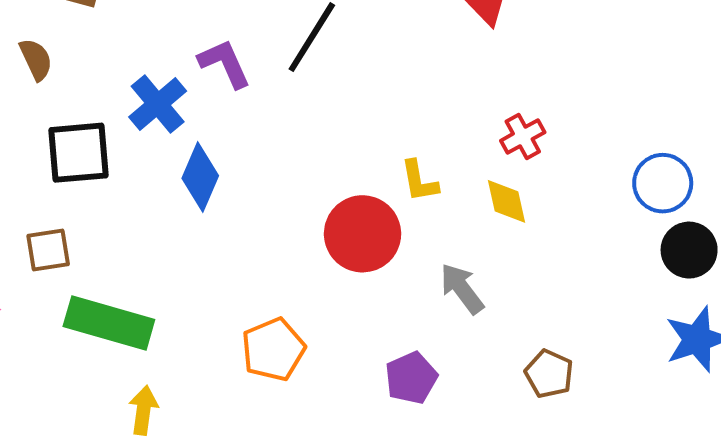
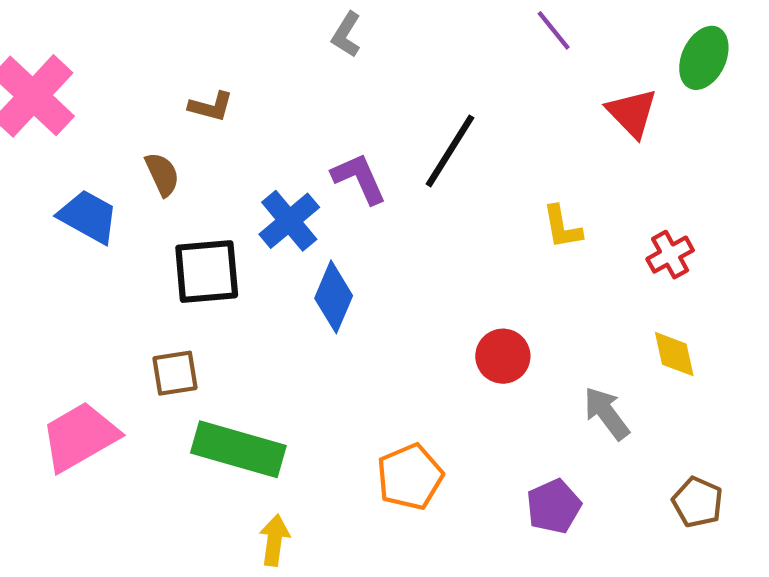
yellow L-shape: (419, 181) -> (562, 227), moved
yellow diamond: (507, 201) -> (674, 354), moved
red circle: (363, 234) -> (503, 356), size x0.7

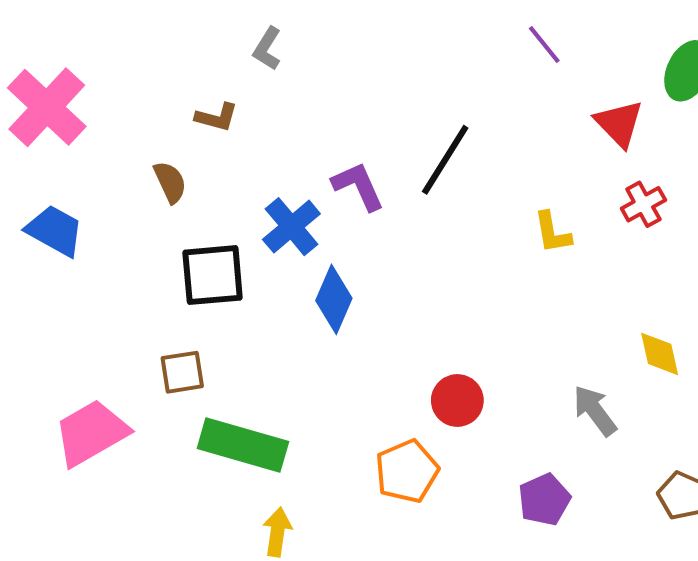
gray L-shape: (346, 35) -> (267, 49), moved
blue trapezoid: (88, 217) -> (55, 231), moved
red cross: (670, 255) -> (643, 204), moved
red circle: (503, 356) -> (457, 400), moved

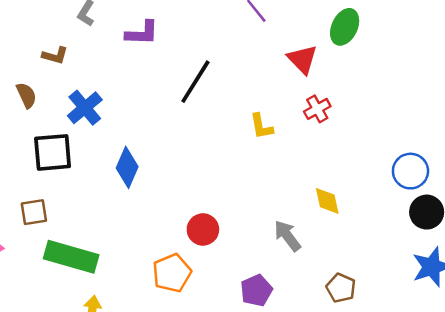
purple L-shape: (358, 186) -> (142, 33), moved, turned 116
blue cross: (291, 227) -> (85, 108), moved

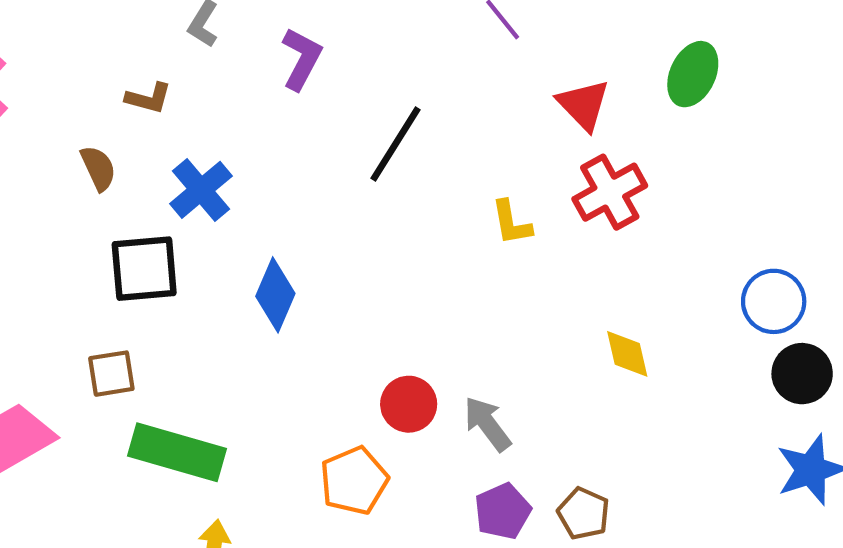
green ellipse: (345, 27) -> (693, 74), moved
purple L-shape: (142, 33) -> (302, 59), turned -64
red cross: (317, 109) -> (610, 192), size x1.5
gray arrow: (287, 236) -> (487, 424), moved
brown pentagon: (341, 288) -> (584, 513), moved

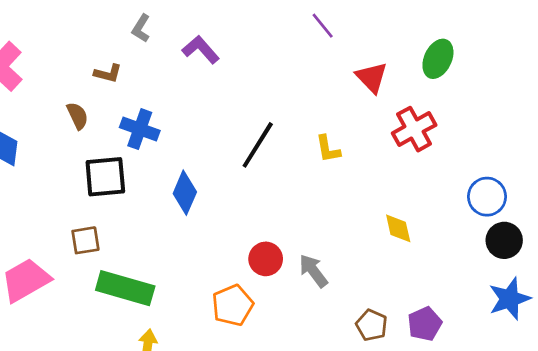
purple L-shape: (302, 59) -> (201, 50), turned -69
black line: (396, 144) -> (258, 145), moved
blue cross: (201, 190) -> (140, 129), turned -30
red cross: (610, 192) -> (414, 129), moved
purple pentagon: (503, 511) -> (425, 324), moved

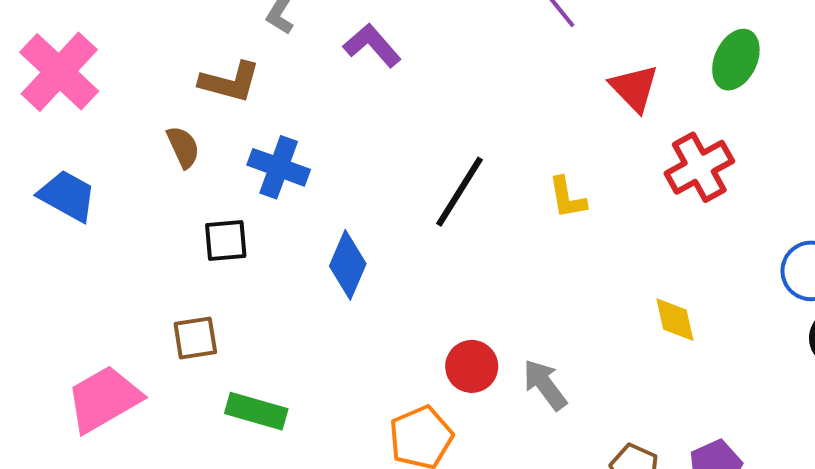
brown L-shape: (108, 73) -> (230, 82), size x1.4
black square: (105, 177) -> (226, 240), size x0.7
green rectangle: (125, 288) -> (256, 411), size x0.7

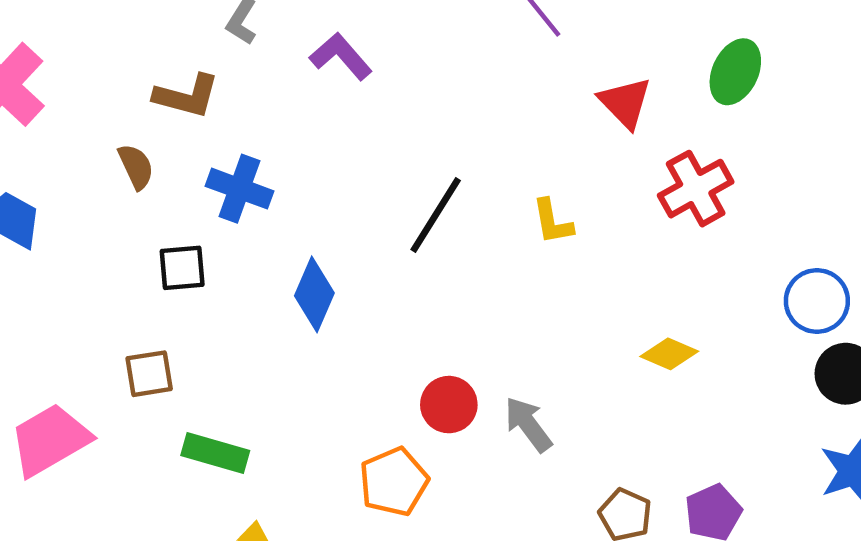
yellow diamond: (675, 320) -> (669, 354), turned -54

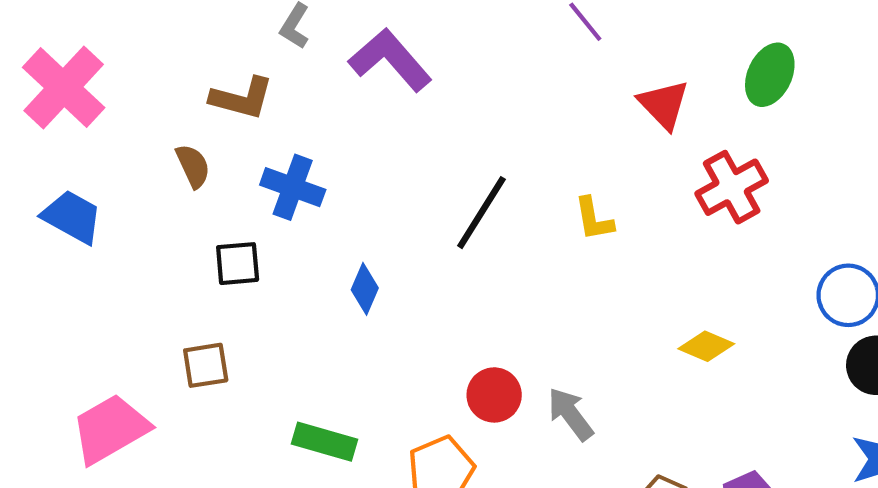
purple L-shape: (341, 56) -> (390, 60), size x1.4
blue diamond: (314, 294) -> (365, 289), size x0.7
green rectangle: (215, 453) -> (324, 442), moved

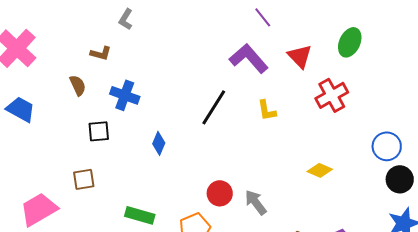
purple L-shape: (390, 60) -> (249, 58), moved
brown L-shape: (242, 98) -> (101, 53), size x0.7

